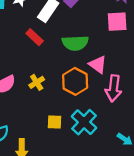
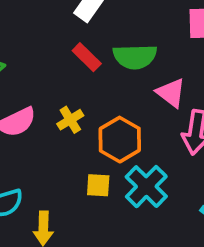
red rectangle: (35, 37) -> (87, 57), moved
orange hexagon: (75, 81) -> (120, 140), moved

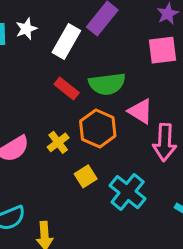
orange hexagon: (120, 140) -> (98, 128), moved
yellow square: (98, 185) -> (86, 176), moved, turned -30

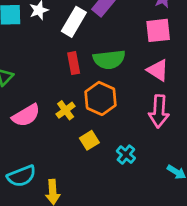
red rectangle: (67, 88) -> (74, 63), turned 40
pink triangle: (140, 111) -> (158, 70), moved
cyan cross: (128, 192) -> (126, 155), size x0.6

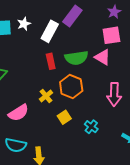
pink triangle: (158, 70) -> (103, 57), moved
pink semicircle: (26, 115) -> (19, 113), moved
cyan semicircle: (22, 176) -> (16, 145), turned 35

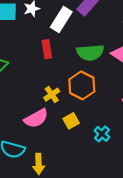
red rectangle: (51, 61) -> (47, 49), moved
pink semicircle: (19, 113) -> (36, 118), moved

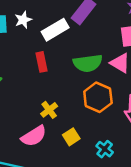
white rectangle: (61, 20) -> (55, 30), turned 30
orange hexagon: (82, 85) -> (98, 97), moved

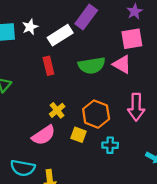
orange hexagon: (98, 97) -> (96, 114), moved
yellow square: (71, 137) -> (79, 135), turned -35
cyan cross: (105, 149) -> (110, 145), turned -35

